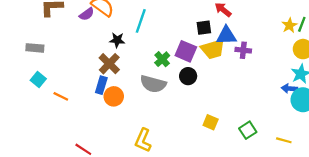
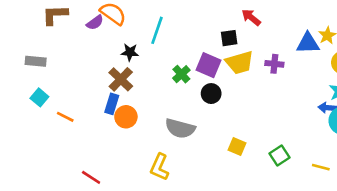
blue triangle: (226, 36) -> (308, 43), moved
gray semicircle: (153, 84) -> (180, 128), moved

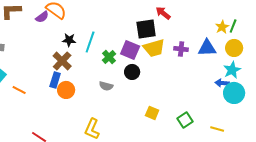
cyan line: (157, 30) -> (90, 42), moved
black square: (229, 38) -> (146, 29), size x1.5
blue triangle: (308, 43) -> (207, 48), moved
gray semicircle: (180, 128) -> (106, 86), moved, size x0.6

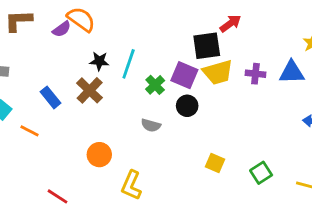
red arrow: (163, 13) -> (230, 24), turned 105
blue rectangle: (55, 80) -> (50, 97), moved, turned -56
orange circle: (66, 90) -> (99, 155), moved

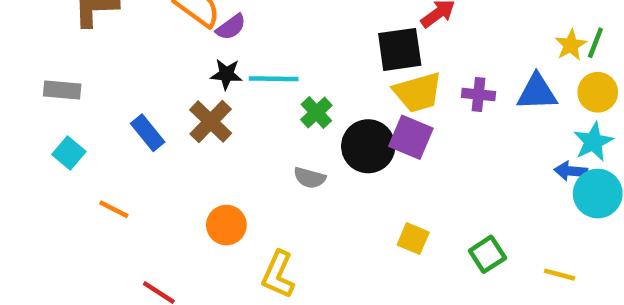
purple semicircle: (62, 29) -> (231, 27), moved
cyan line: (129, 64) -> (274, 79), turned 72
purple square: (184, 75) -> (411, 137), moved
black circle: (187, 106) -> (368, 146), size x1.5
orange line: (30, 131) -> (114, 209), moved

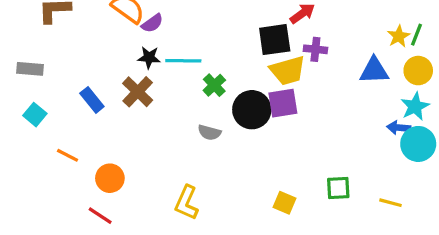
purple cross: (478, 95) -> (315, 49), moved
purple square: (411, 137) -> (283, 103), turned -32
orange circle: (226, 225) -> (110, 178), moved
yellow square: (413, 239) -> (284, 203), moved
green square: (487, 254) -> (338, 188), turned 30

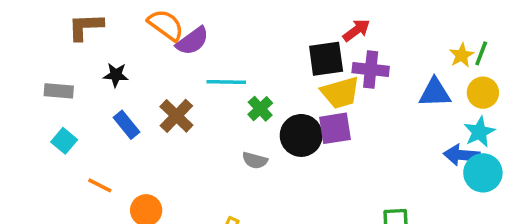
purple semicircle: (152, 23) -> (192, 41), size x1.4
purple cross: (315, 49) -> (371, 69), size x1.4
black star: (149, 57) -> (116, 75), moved
blue arrow: (399, 128) -> (462, 155), size x1.4

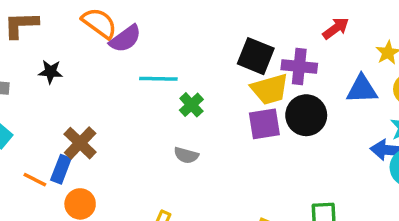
red arrow: (356, 30) -> (336, 28), moved
black square: (326, 59) -> (256, 56), turned 30
brown cross: (176, 116) -> (80, 143), moved
blue rectangle: (127, 125) -> (61, 169), moved, turned 60
black circle: (301, 135) -> (306, 115), moved

